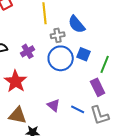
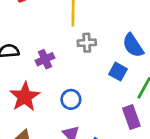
blue semicircle: (77, 24) -> (133, 45), moved
blue circle: (61, 58) -> (71, 99), moved, size x0.6

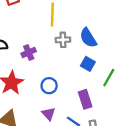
blue semicircle: (133, 45) -> (88, 38), moved
purple rectangle: (131, 117) -> (85, 99), moved

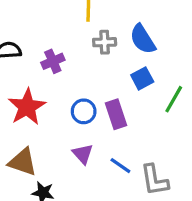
blue square: (88, 64) -> (142, 78), turned 32
purple rectangle: (85, 99) -> (116, 114), moved

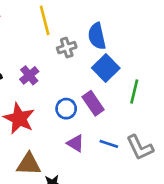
blue semicircle: (143, 39) -> (97, 36), turned 36
blue square: (142, 78) -> (106, 68), size x1.4
green line: (174, 99) -> (134, 92), moved

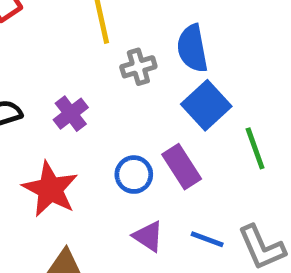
green line: (134, 92) -> (255, 148), turned -35

